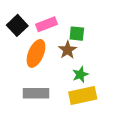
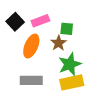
green star: (80, 74) -> (70, 64), size x1.6

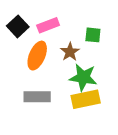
green square: (67, 29) -> (93, 35), moved
green star: (70, 64) -> (83, 77), turned 30

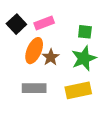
brown star: (70, 52) -> (51, 57), moved
green star: (83, 77) -> (84, 58), moved, turned -30

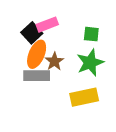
black square: (16, 24) -> (32, 33), moved
gray rectangle: (34, 88) -> (37, 76), moved

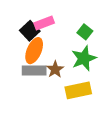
green square: (91, 34) -> (85, 32), turned 32
brown star: (54, 61) -> (55, 69), moved

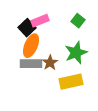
green square: (85, 32) -> (78, 21), moved

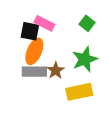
pink rectangle: (40, 21) -> (44, 23), turned 48
black square: (27, 28) -> (30, 31), turned -36

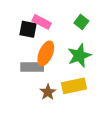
orange ellipse: (34, 51) -> (46, 53), moved
brown star: (56, 70) -> (48, 92), moved

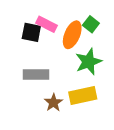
orange ellipse: (46, 53) -> (72, 35), moved

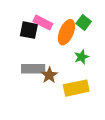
green star: (89, 62) -> (82, 57), size x0.6
brown star: (53, 103) -> (49, 75), moved

